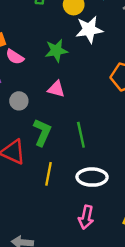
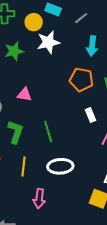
green star: (56, 51) -> (14, 51), moved
pink arrow: (86, 217) -> (39, 199), moved

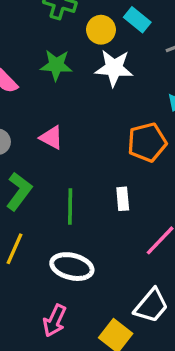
orange pentagon: (81, 80) -> (147, 142), turned 30
white rectangle: (91, 115) -> (123, 199), moved
pink arrow: (39, 199) -> (54, 321), moved

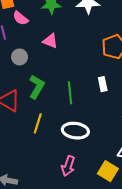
pink triangle: (51, 138) -> (50, 41), moved

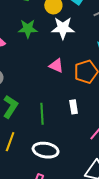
pink triangle: (50, 41) -> (56, 66), moved

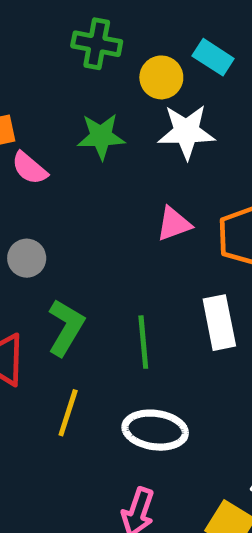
pink triangle: (56, 66) -> (174, 224), turned -42
white rectangle: (74, 107) -> (219, 323), size x1.5

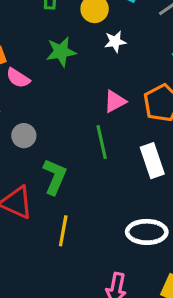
white star: (186, 132) -> (115, 42), size x0.6
green line: (143, 342) -> (102, 142), moved
white ellipse: (155, 430) -> (147, 232), moved

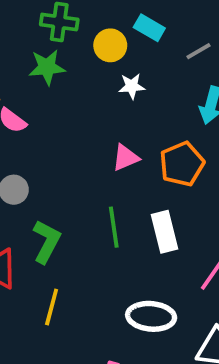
green star: (61, 52) -> (47, 67), moved
green line: (102, 142) -> (114, 227), moved

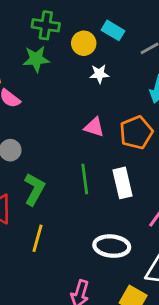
pink triangle: (126, 158) -> (94, 127), turned 40

